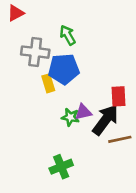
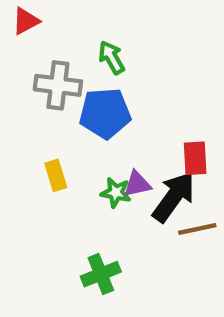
yellow rectangle: (48, 83) -> (56, 175), moved

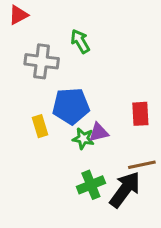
blue pentagon: (105, 113) -> (71, 106), moved
black arrow: (174, 197) -> (125, 189), moved
green cross: (101, 274) -> (91, 185), moved

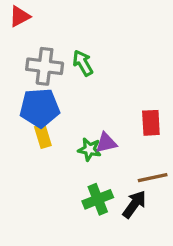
green arrow: (80, 41) -> (83, 63), moved
blue pentagon: (71, 106) -> (40, 108), moved
black arrow: (125, 189) -> (134, 204), size x0.7

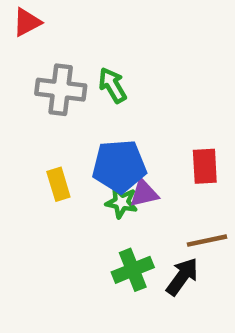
blue pentagon: (40, 108) -> (119, 166), moved

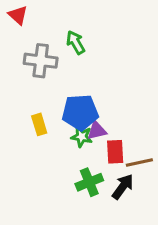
red triangle: (27, 22) -> (18, 15), turned -50
green arrow: (112, 85) -> (76, 42), moved
red rectangle: (205, 166) -> (115, 152), moved

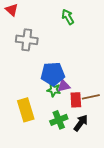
green arrow: (76, 42) -> (68, 17), moved
yellow rectangle: (39, 124) -> (26, 110), moved, size x1.6
brown line: (139, 162) -> (91, 97), moved

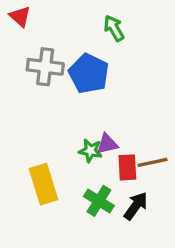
blue pentagon: (53, 74) -> (89, 74), moved, turned 30
green cross: (59, 120) -> (99, 201), turned -36

